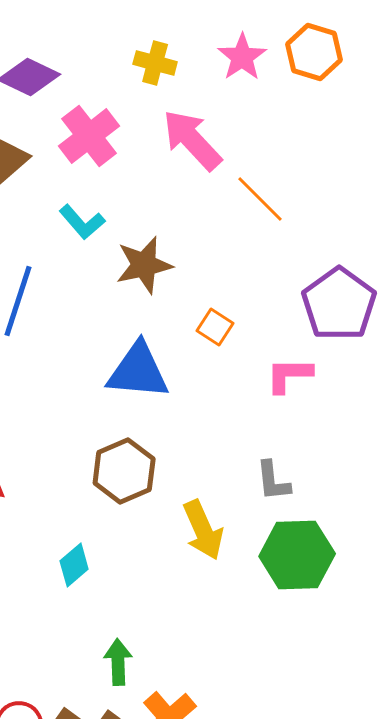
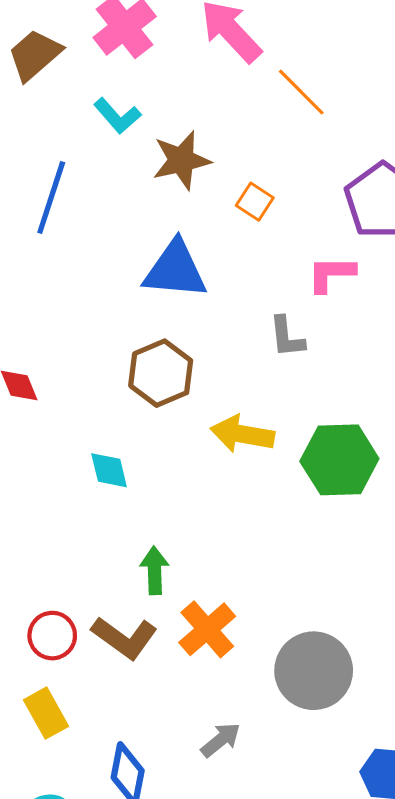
orange square: (215, 327) -> (255, 202), moved
gray L-shape: (273, 481) -> (287, 337), moved
yellow arrow: (203, 530) -> (242, 434), turned 124
cyan diamond: (74, 565) -> (109, 470), turned -63

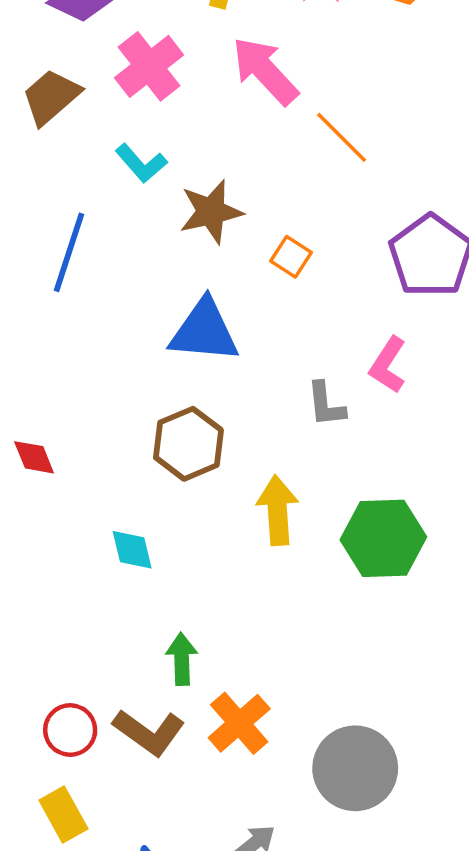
pink L-shape: (331, 274) -> (388, 365), moved, turned -57
yellow arrow: (242, 434) -> (277, 510), turned 76

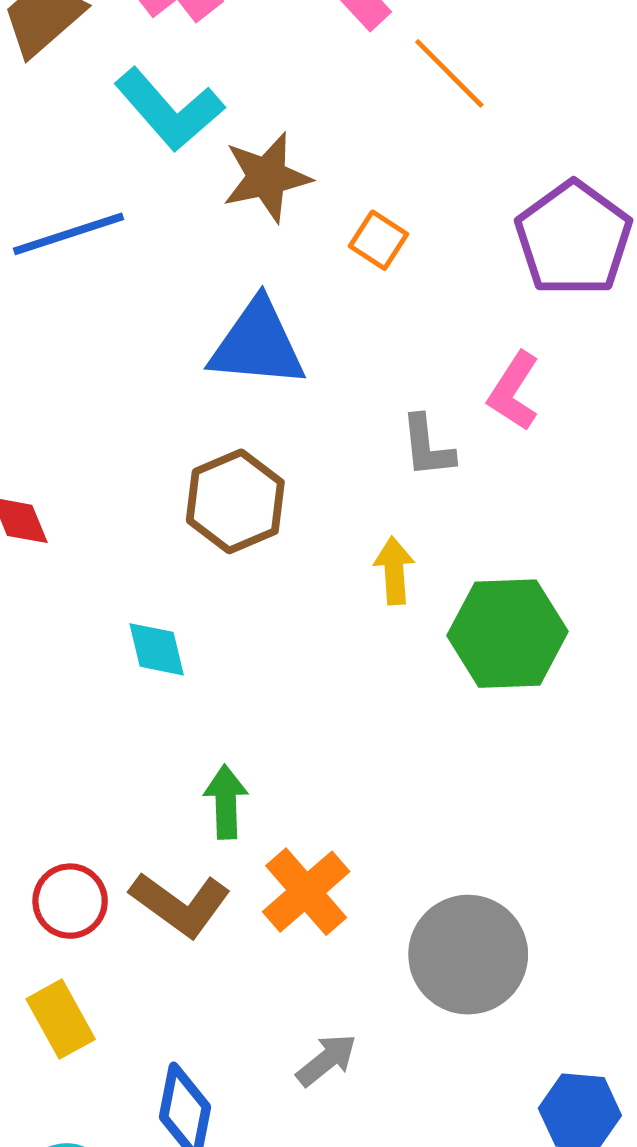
cyan L-shape: (141, 163) -> (169, 110), size x1.5
blue line: (69, 252) -> (68, 234), turned 54
yellow arrow: (277, 510) -> (394, 571), moved, size x0.7

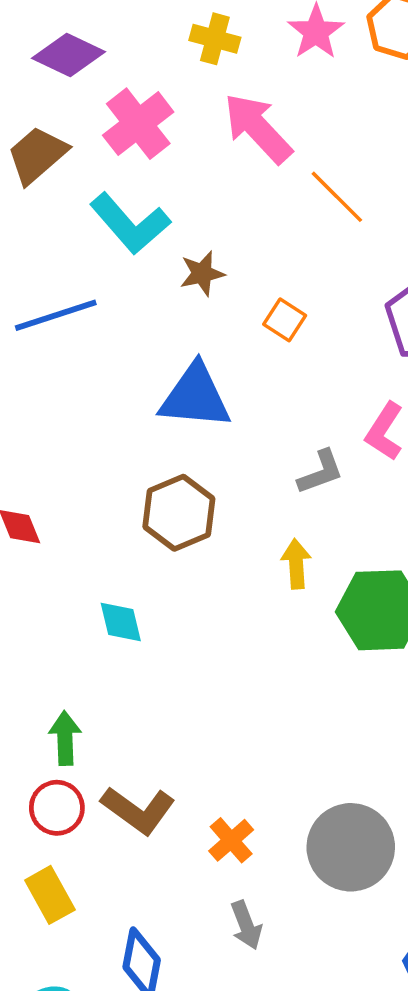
brown star: (267, 177) -> (202, 273), size x0.7
gray L-shape: (427, 446) -> (321, 472), turned -104
green arrow: (226, 802) -> (65, 738), moved
orange cross: (306, 892) -> (231, 840), moved, size x0.7
gray arrow: (327, 1060) -> (246, 925), turned 108

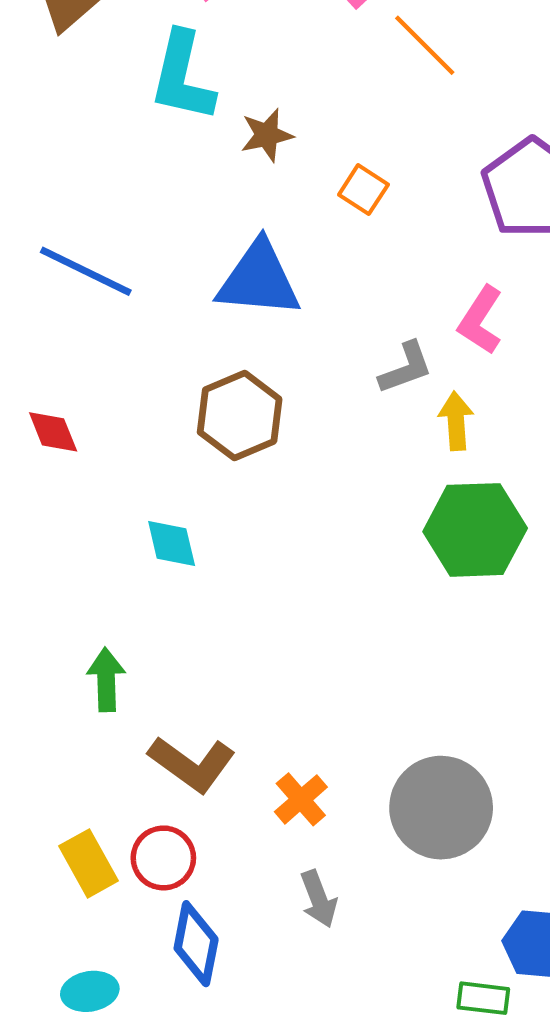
cyan L-shape: (130, 223) -> (182, 77), turned 54
blue line: (56, 315) -> (86, 271), moved, turned 44
yellow arrow: (296, 564) -> (456, 421), moved
red circle: (57, 808) -> (163, 858), moved

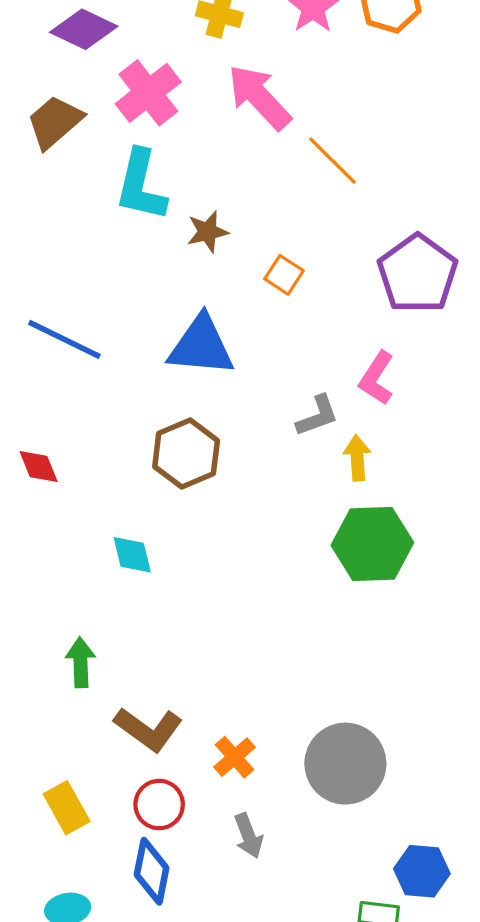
red circle: (163, 858) -> (159, 805), moved

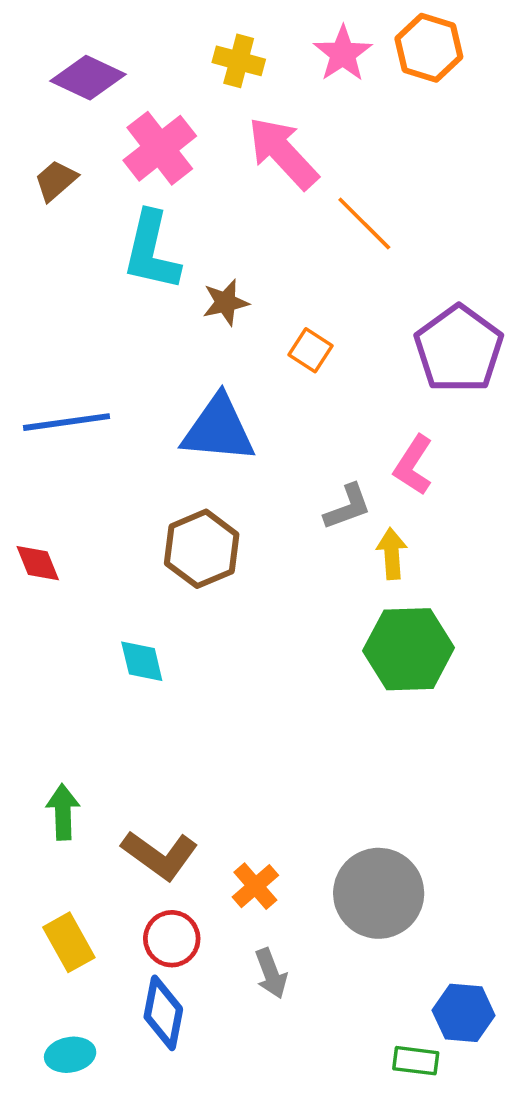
brown trapezoid: (55, 122) -> (56, 180), size x0.7
blue line: (64, 339) -> (66, 422), turned -34
green arrow: (81, 662) -> (63, 812), moved

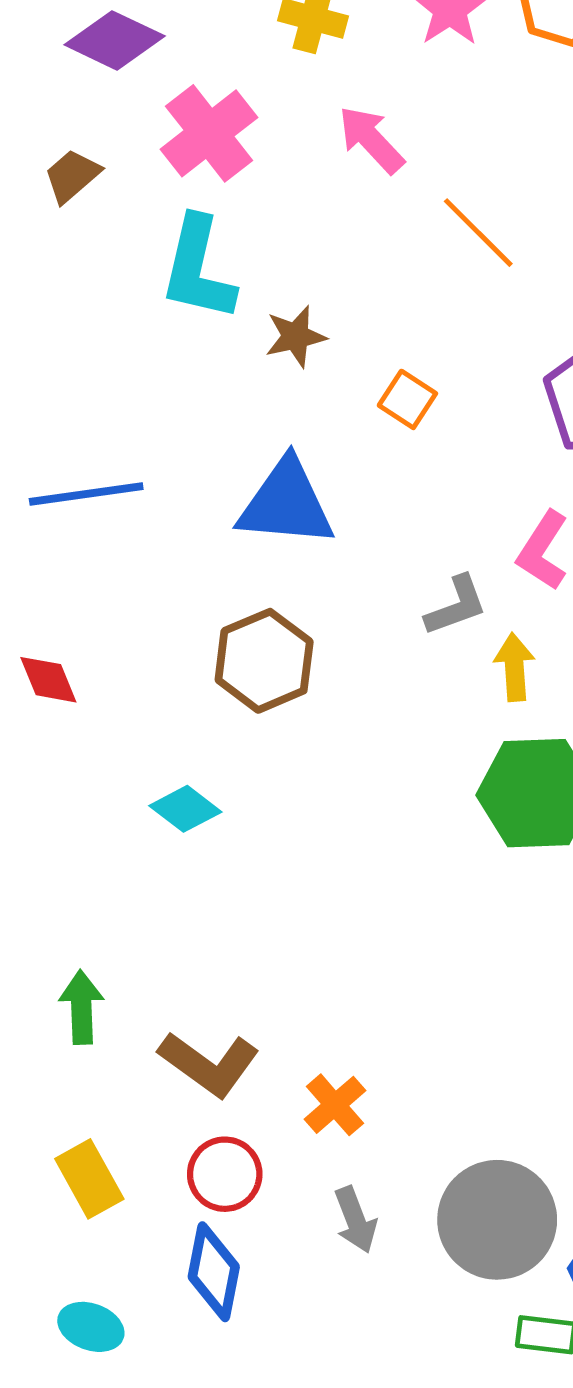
pink arrow: (283, 153) -> (371, 140), size x0.7
cyan diamond: (142, 661) -> (185, 809), turned -39
gray circle: (379, 893) -> (497, 1220), moved
cyan ellipse: (70, 1055) -> (91, 1327), turned 30

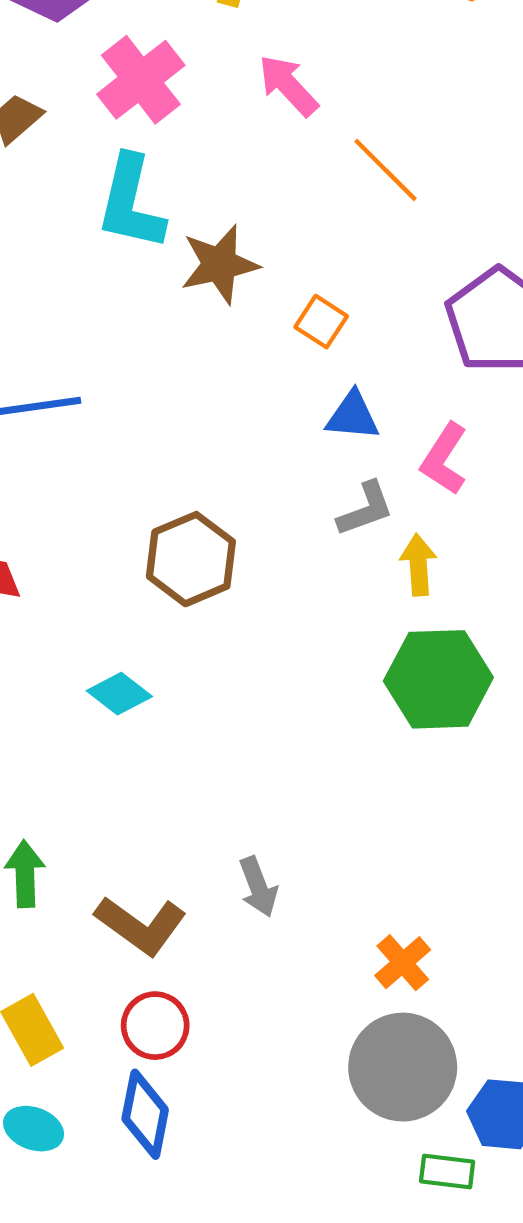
brown star: (296, 336) -> (220, 264), size x1.4
blue triangle: (286, 503) -> (353, 416), moved, size x0.6
orange cross: (335, 1105) -> (403, 963), moved
gray arrow: (355, 1220) -> (258, 887), moved
cyan ellipse: (91, 1327) -> (34, 1129), moved

